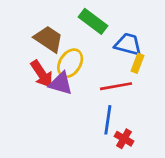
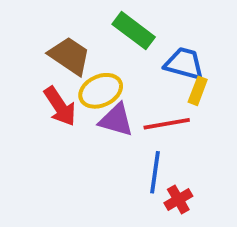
yellow ellipse: (70, 63) -> (101, 91), turned 32
purple triangle: (61, 83) -> (116, 120), moved
red cross: (124, 139) -> (178, 200), turned 30

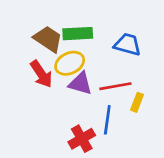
green rectangle: (134, 31) -> (78, 34), moved, turned -40
yellow rectangle: (198, 91) -> (137, 102), moved
red cross: (178, 200) -> (82, 139), moved, size x1.4

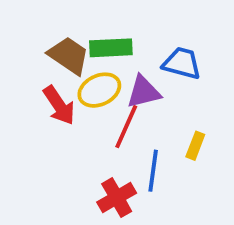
purple triangle: (80, 83) -> (144, 92), moved, turned -30
red line: (115, 86) -> (126, 127), moved, turned -56

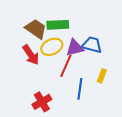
blue trapezoid: (182, 63) -> (92, 45), moved
red cross: (117, 198) -> (42, 102), moved

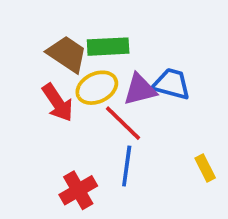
red line: (66, 66) -> (123, 123), turned -70
yellow rectangle: (102, 76) -> (205, 168), moved, turned -48
blue line: (80, 89) -> (127, 166), moved

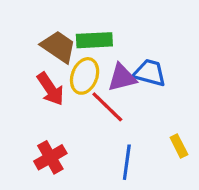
yellow ellipse: (97, 88) -> (85, 76), turned -44
blue line: (127, 166) -> (127, 162), moved
red cross: (78, 190) -> (50, 157), moved

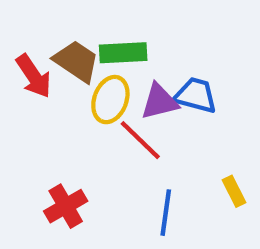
red arrow: (50, 89) -> (34, 76), moved

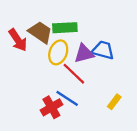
yellow rectangle: (234, 191) -> (114, 102), moved, turned 64
red cross: (66, 206) -> (51, 107), moved
blue line: (166, 213) -> (67, 98), moved, turned -65

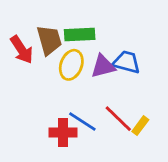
brown trapezoid: (40, 32) -> (49, 40), turned 40
red line: (74, 74) -> (118, 119), moved
red cross: (51, 107) -> (63, 132), turned 30

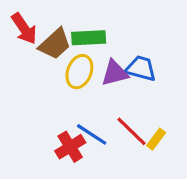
brown trapezoid: (49, 40) -> (55, 44), turned 64
red arrow: (22, 50) -> (24, 29), moved
red cross: (63, 132) -> (70, 147), turned -32

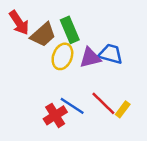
green rectangle: (89, 38) -> (70, 30), turned 70

